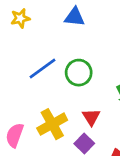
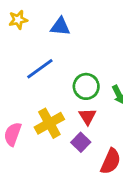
blue triangle: (74, 17) -> (60, 27), moved
green circle: (79, 73) -> (86, 86), moved

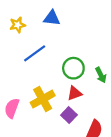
yellow star: (18, 20) -> (18, 25), moved
red triangle: (88, 116) -> (75, 93), turned 42

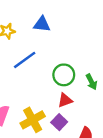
yellow cross: (43, 99) -> (33, 120), moved

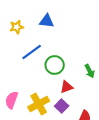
green circle: (64, 75) -> (55, 65), moved

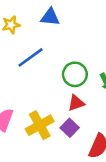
green circle: (55, 65) -> (75, 74), moved

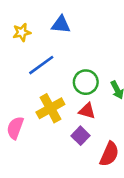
red triangle: (76, 103) -> (87, 111), turned 36
yellow cross: (40, 125) -> (50, 108), moved

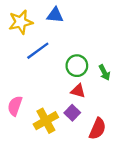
yellow star: (22, 32) -> (21, 22), size x1.5
yellow cross: (50, 108) -> (46, 121), moved

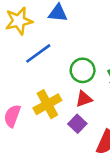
red triangle: (78, 91) -> (84, 99), turned -35
yellow cross: (46, 121) -> (47, 104), moved

